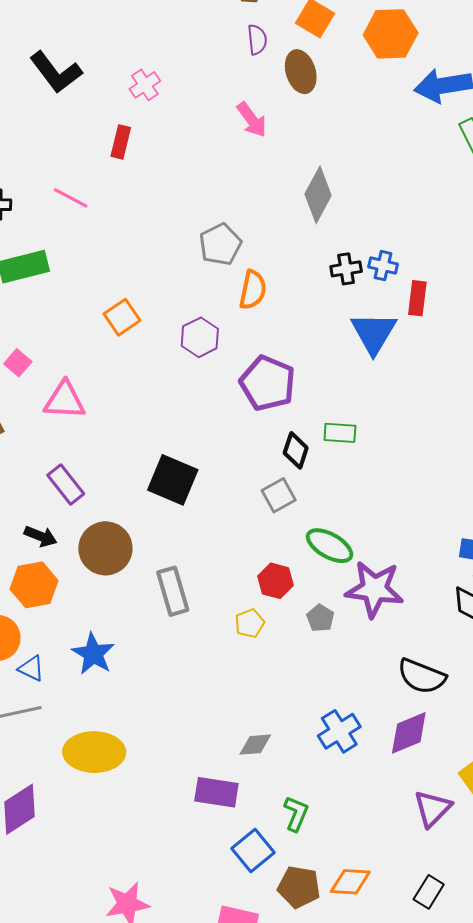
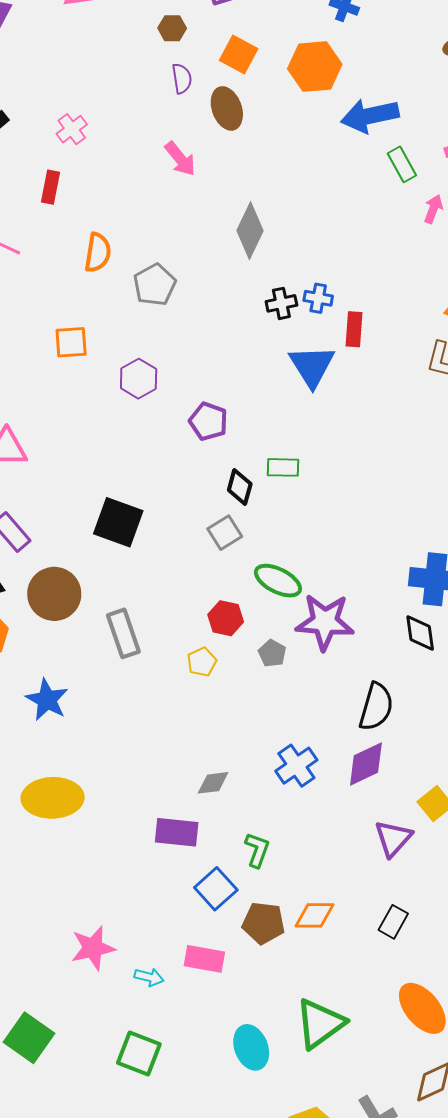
orange semicircle: (253, 290) -> (98, 253), moved
orange square: (122, 317) -> (71, 342), moved, turned 33
purple pentagon: (268, 383) -> (208, 421), size x0.7
black semicircle: (422, 676) -> (376, 707), turned -93

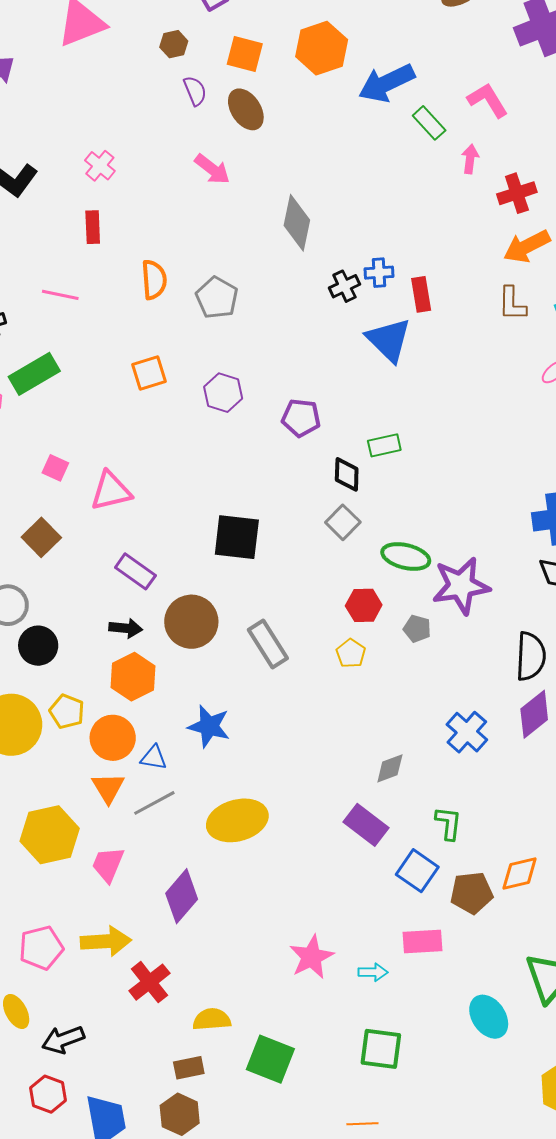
purple rectangle: (177, 832) -> (366, 825), turned 45

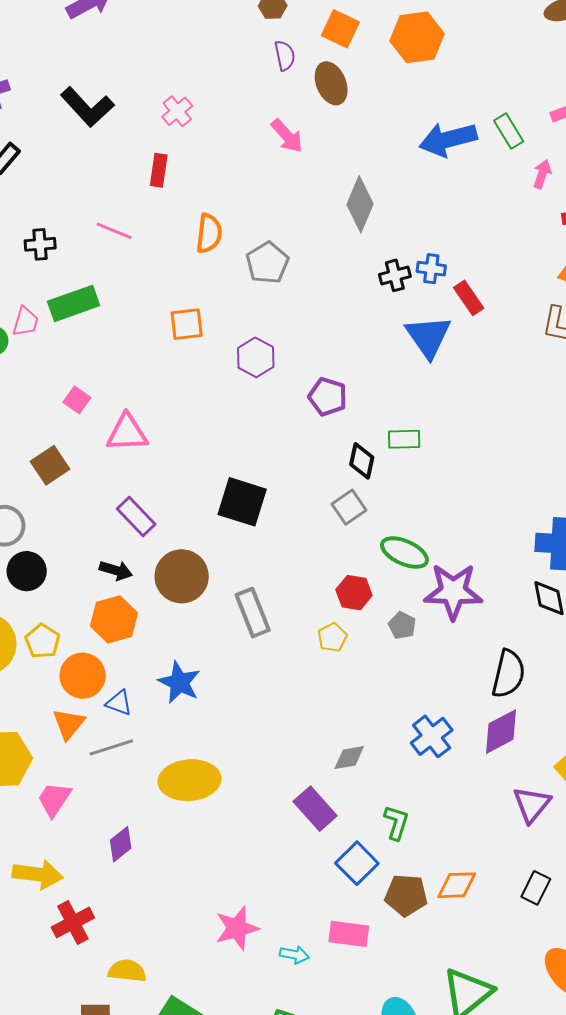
blue arrow: (387, 83) -> (448, 139), moved
red rectangle: (421, 294) -> (469, 298), turned -36
purple diamond: (182, 896) -> (121, 844), size x0.7

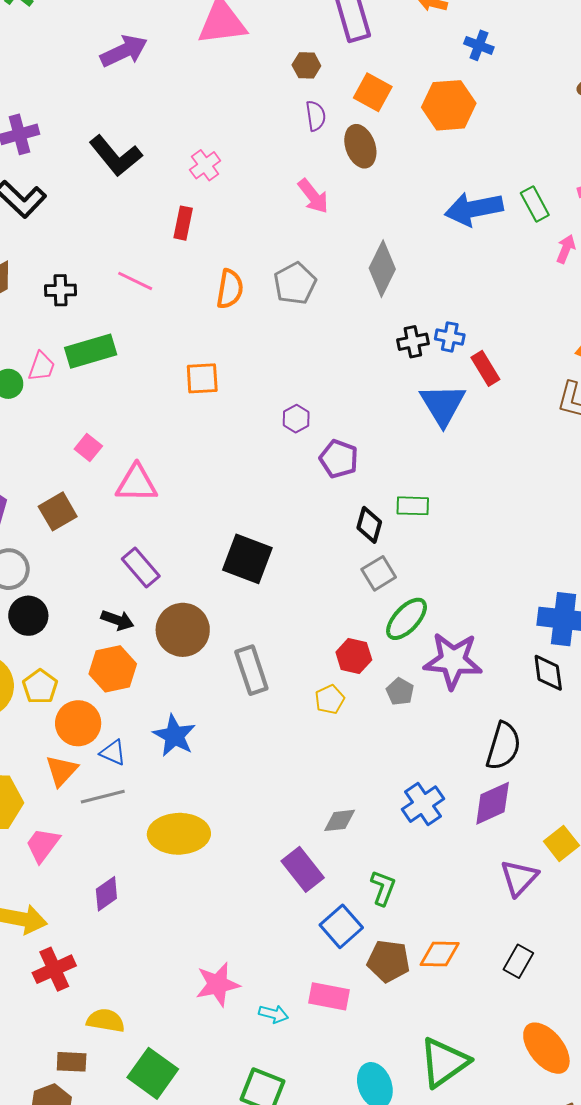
gray pentagon: (267, 263) -> (295, 284), moved
purple hexagon: (256, 357) -> (296, 419), moved, size x0.7
gray square: (349, 507) -> (379, 573), moved
green ellipse: (404, 553) -> (407, 619), turned -75

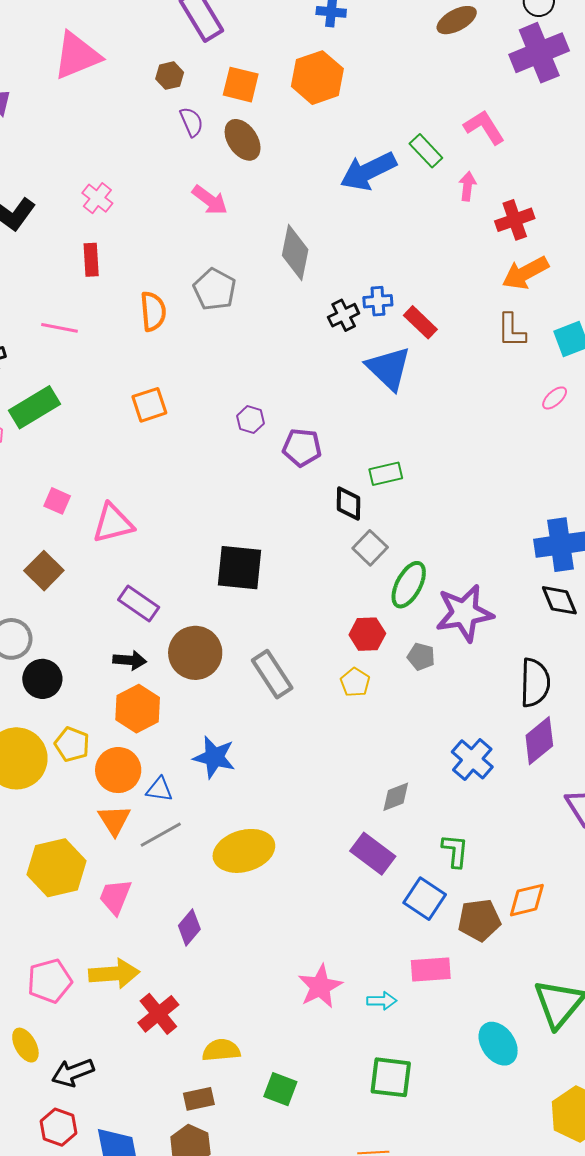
green square: (153, 1073) -> (280, 1089), size x0.7

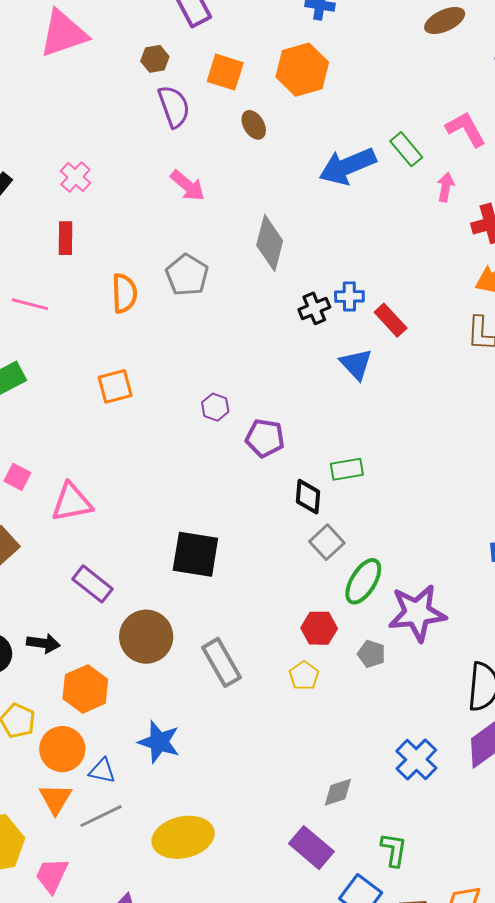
purple semicircle: (191, 122) -> (174, 106), size x1.4
brown ellipse: (243, 140) -> (254, 125), moved, size x0.7
blue triangle: (389, 368) -> (356, 364), size x0.7
black arrow: (130, 660) -> (43, 643), moved

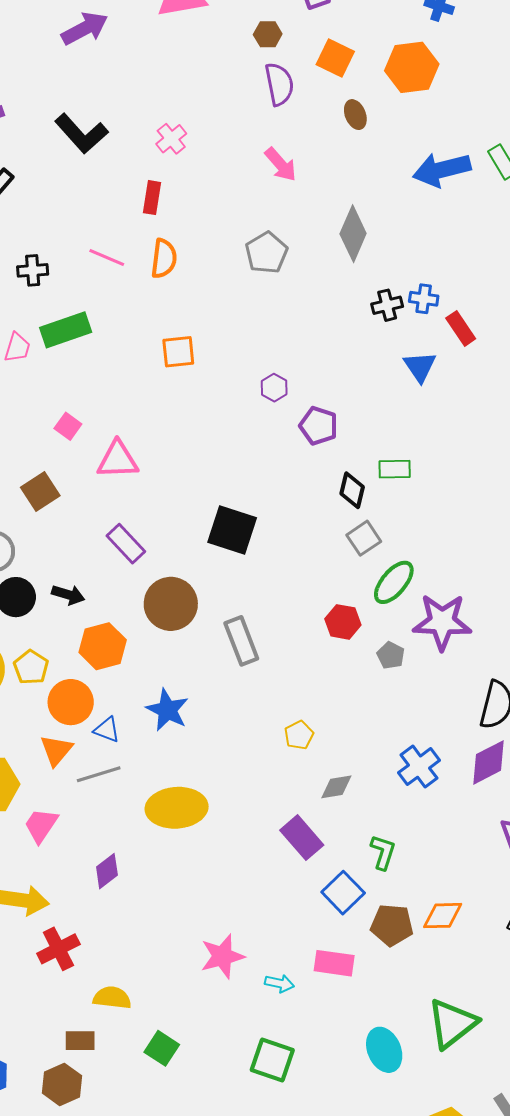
orange semicircle: (124, 293) -> (164, 259), moved
yellow pentagon: (304, 676) -> (299, 735), moved

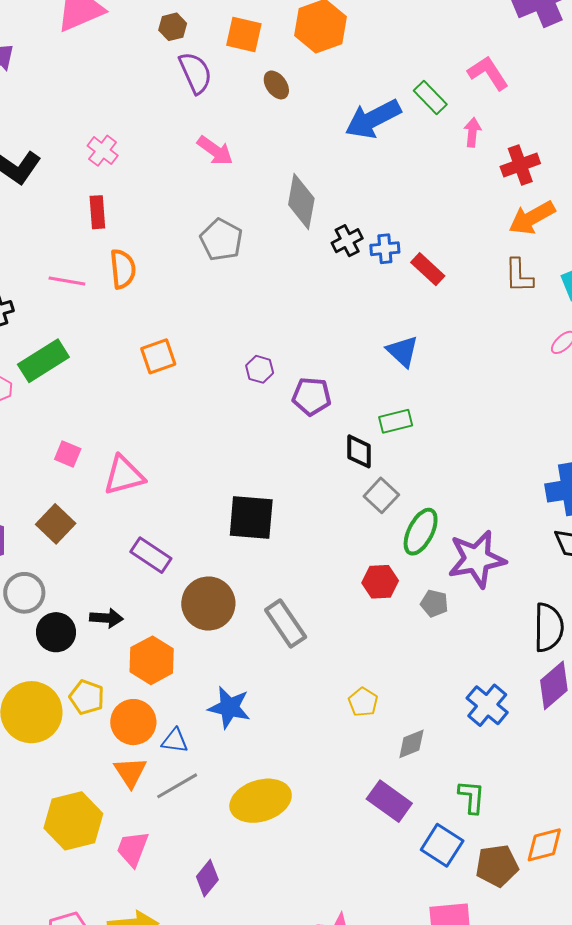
black cross: (387, 305) -> (347, 241), moved
blue triangle: (420, 367) -> (403, 351), moved

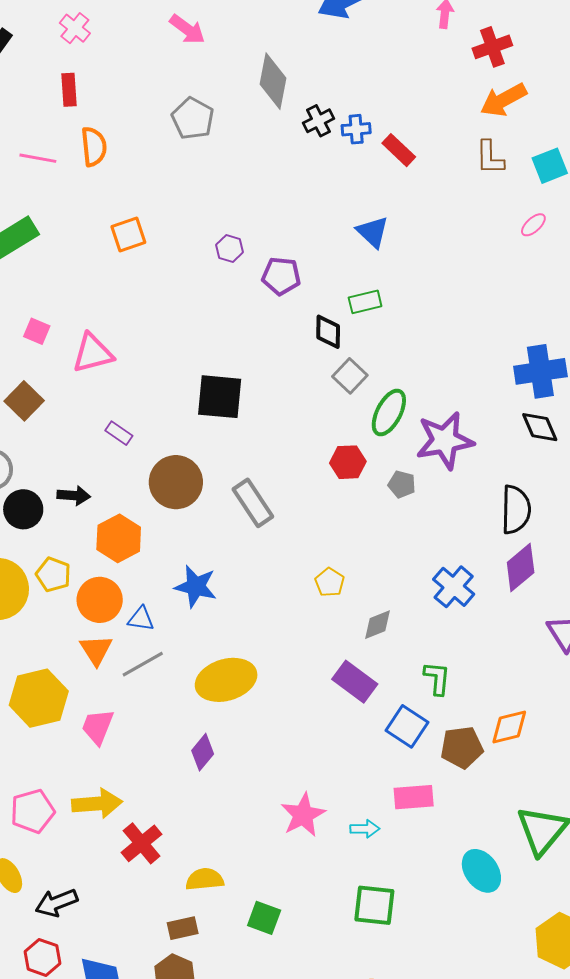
purple rectangle: (151, 555) -> (119, 433), size x0.7
purple diamond: (207, 878) -> (203, 752), moved

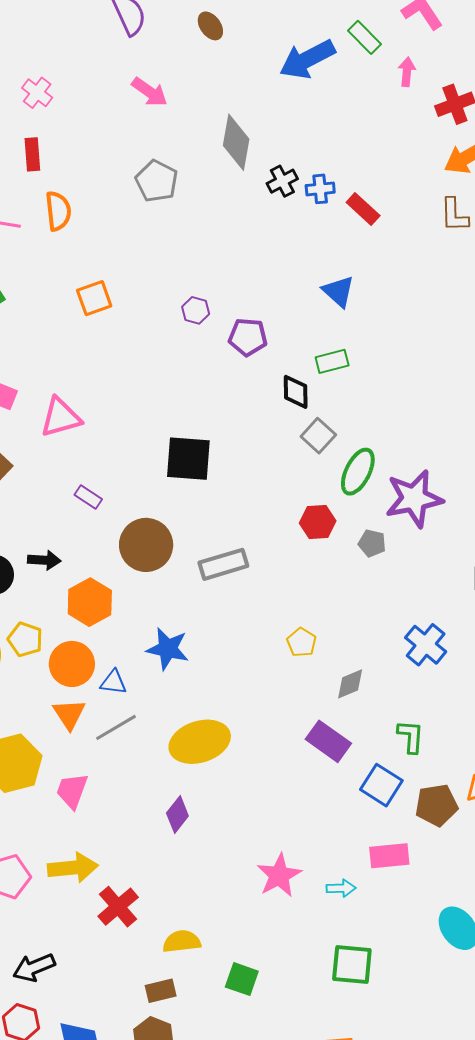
gray rectangle: (253, 503) -> (223, 564), turned -72

